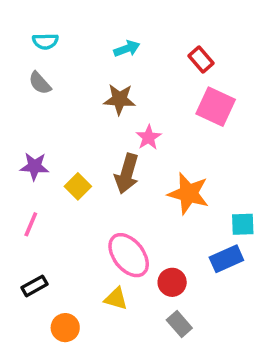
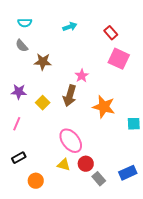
brown star: (120, 99) -> (43, 62), moved
blue rectangle: (226, 259) -> (128, 173), moved
red circle: (172, 282) -> (86, 164), moved

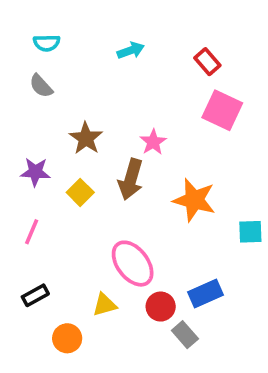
brown star: (43, 62) -> (86, 138), moved, turned 30
yellow triangle: (64, 165) -> (105, 305), moved, turned -32
blue rectangle: (128, 173) -> (205, 293), moved

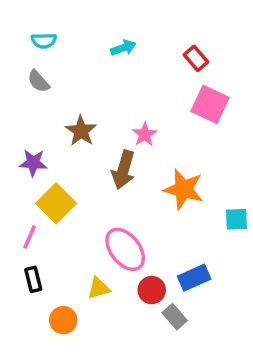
yellow square: (80, 192) -> (56, 203), moved, size x1.5
pink line: (32, 232) -> (30, 237), moved
black rectangle: (35, 295) -> (33, 279), turned -75

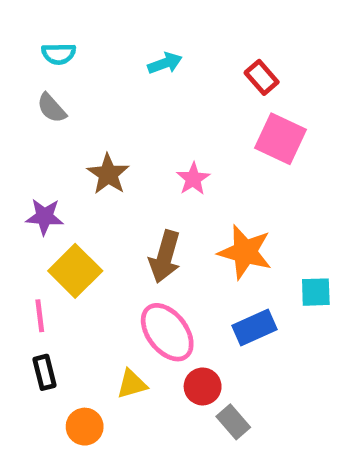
brown arrow: (123, 170) -> (165, 257), moved
pink line: (30, 237) -> (40, 316), turned -30
blue rectangle: (194, 278) -> (255, 327), moved

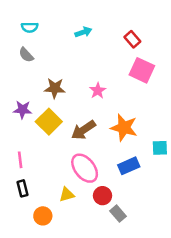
brown star: (108, 174) -> (55, 88), turned -30
brown arrow: (165, 257) -> (83, 130), turned 40
yellow square: (75, 271) -> (49, 122), moved

